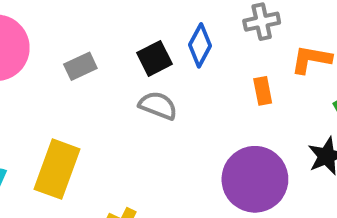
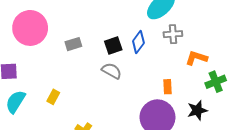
orange rectangle: (263, 91) -> (167, 87), moved
yellow rectangle: (57, 169) -> (53, 97), size x0.5

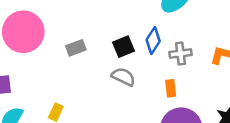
gray cross: (173, 34) -> (180, 54), moved
orange rectangle: (167, 87) -> (171, 88), moved

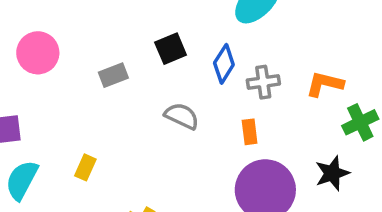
pink circle: (23, 32) -> (38, 53), size x0.7
black square: (124, 47) -> (171, 49), moved

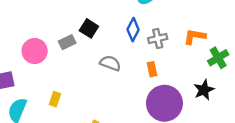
black square: (171, 49) -> (89, 28), moved, turned -30
pink circle: (38, 53) -> (35, 51), moved

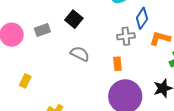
black square: (89, 28) -> (74, 19), moved
blue diamond: (133, 30) -> (142, 18), moved

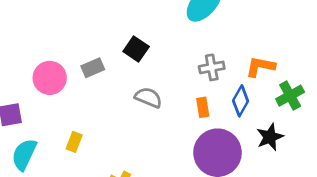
blue diamond: (142, 18) -> (241, 101), moved

